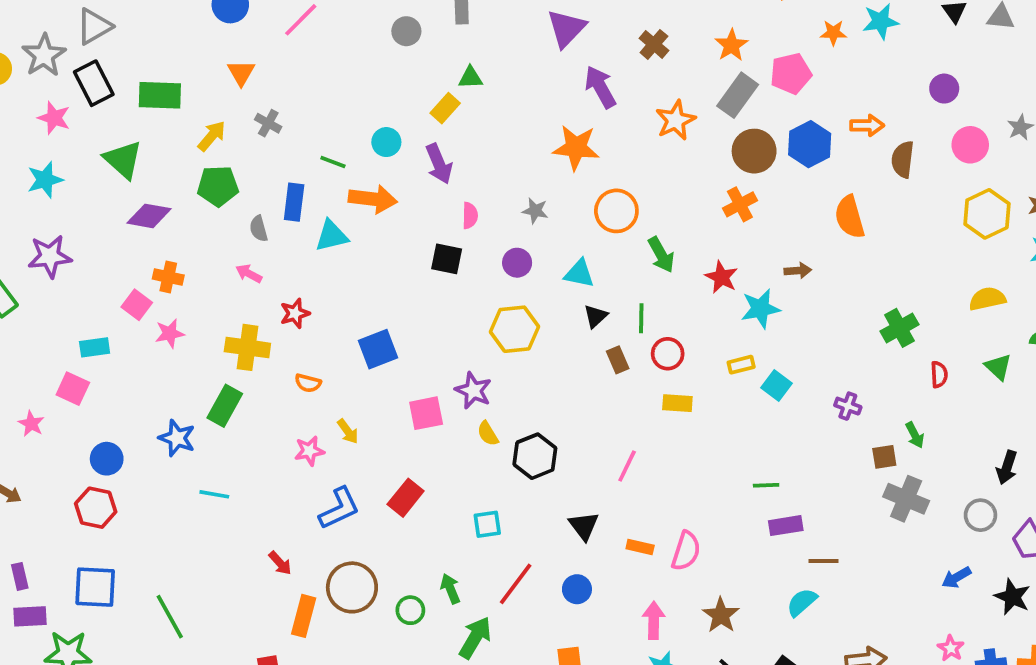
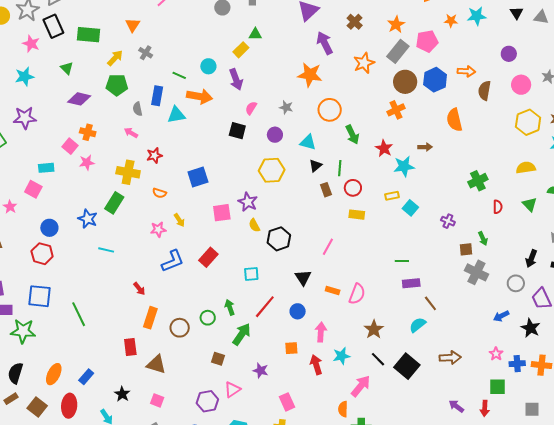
green triangle: (123, 160) -> (67, 68), size x0.6
pink semicircle: (470, 216) -> (251, 108), turned -152
brown line: (824, 561) -> (430, 303), turned 49
brown circle: (352, 587) -> (180, 328), moved, size x0.7
pink arrow: (654, 620) -> (321, 332), moved

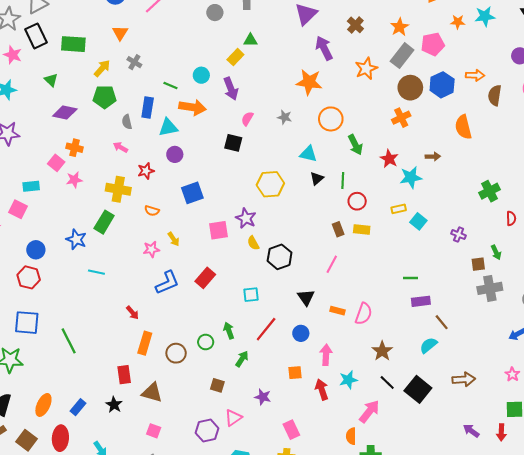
purple circle: (275, 135) -> (175, 154), moved
brown rectangle: (326, 190) -> (338, 229), moved
gray cross: (476, 272) -> (490, 288), turned -35
green arrow: (242, 334) -> (242, 359), size x0.7
black star: (122, 394) -> (114, 405), moved

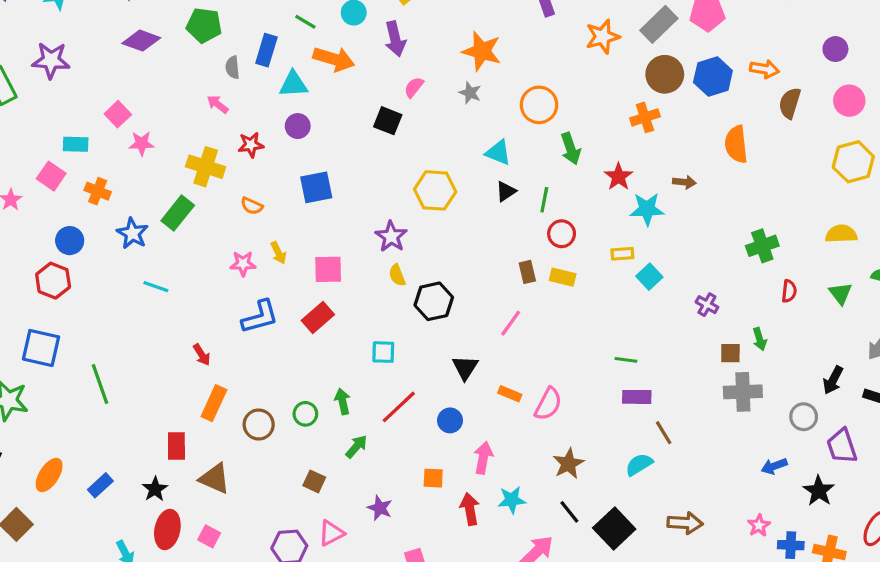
orange star: (309, 82) -> (482, 51), moved
orange cross: (75, 148) -> (98, 191), moved
pink square: (218, 230) -> (328, 269), moved
red ellipse: (60, 438) -> (167, 529), moved

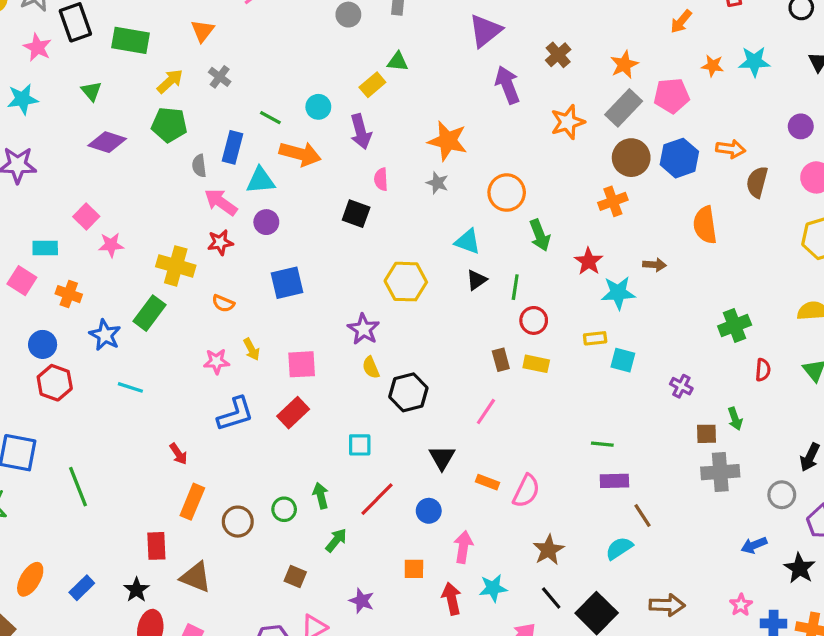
pink semicircle: (414, 87) -> (381, 179), turned -40
pink arrow: (218, 104) -> (221, 202), moved, size x1.5
cyan square: (649, 277) -> (623, 360), turned -30
red hexagon: (53, 281) -> (55, 383), moved

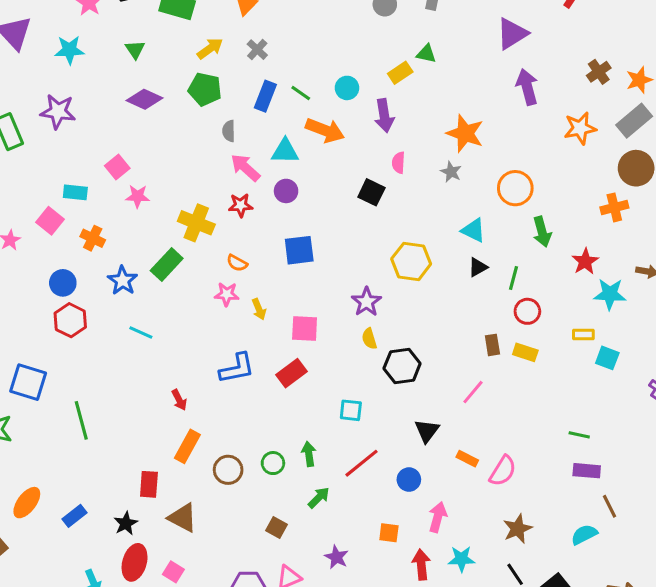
brown cross: (558, 55) -> (599, 72), moved
blue rectangle: (232, 147) -> (265, 96), moved
pink star: (216, 361) -> (227, 294), moved

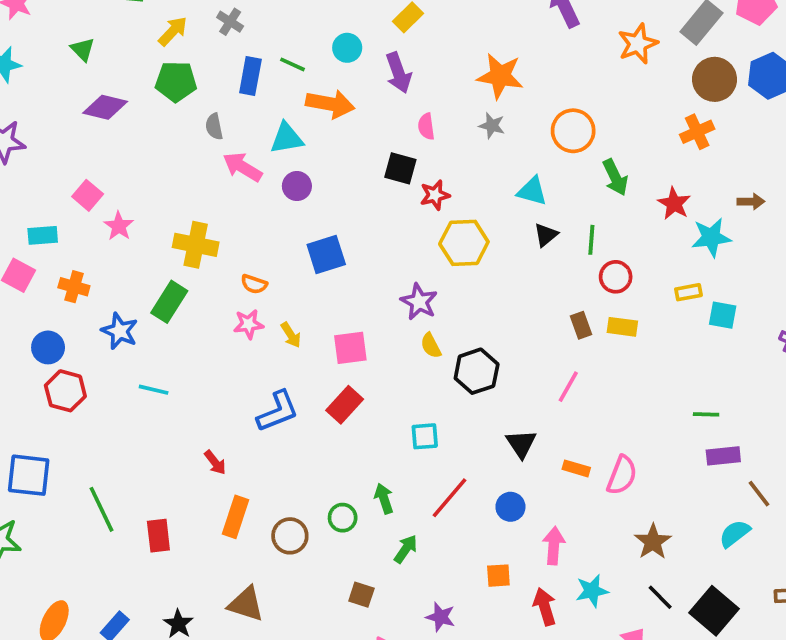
pink star: (138, 196) -> (119, 226), turned -30
red star: (241, 205) -> (435, 195), moved
red rectangle: (149, 484) -> (158, 536), moved

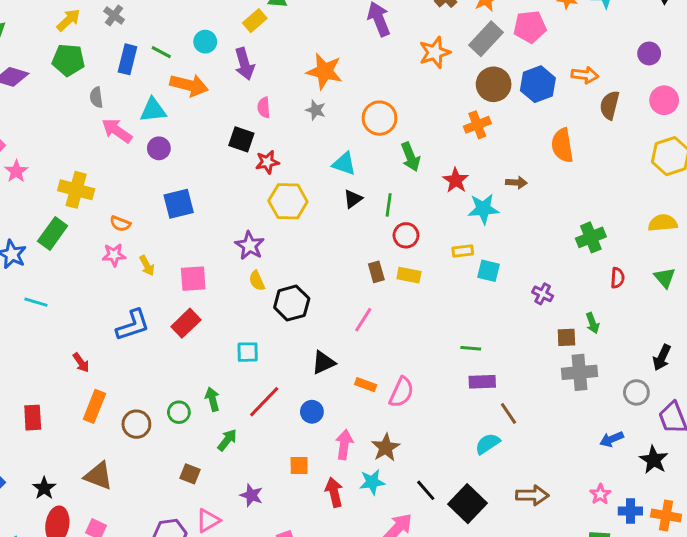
black triangle: (521, 444) -> (323, 363), turned 35
brown star: (653, 542) -> (386, 447), moved

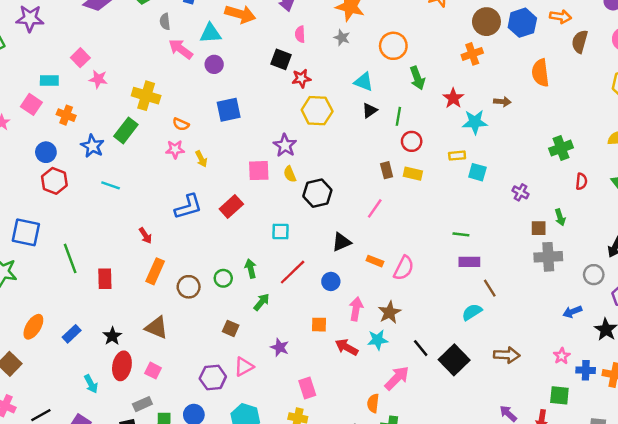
pink star: (16, 171) -> (98, 79), turned -30
pink square: (193, 279) -> (259, 171), moved
red arrow: (334, 492) -> (347, 347), turned -50

